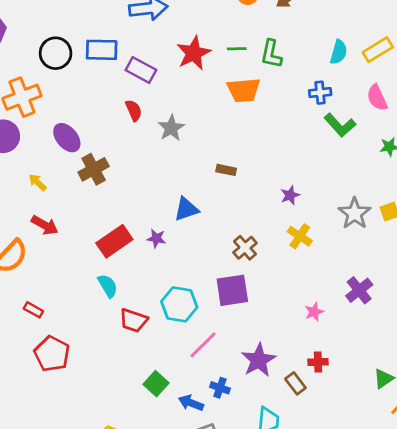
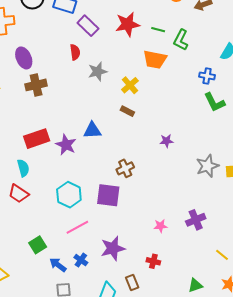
yellow cross: (300, 236) -> (130, 85), moved
purple star: (156, 238) -> (66, 145), size x1.5
red trapezoid: (133, 320) -> (19, 194), moved
brown rectangle: (295, 383) -> (132, 282), moved

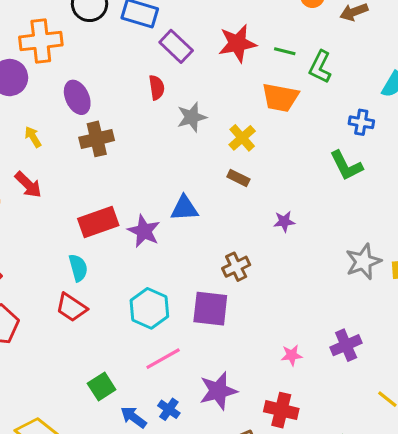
green L-shape: (214, 102) -> (346, 166), moved
purple star: (166, 141) -> (284, 221), moved
red cross: (153, 261) -> (281, 410), size x1.5

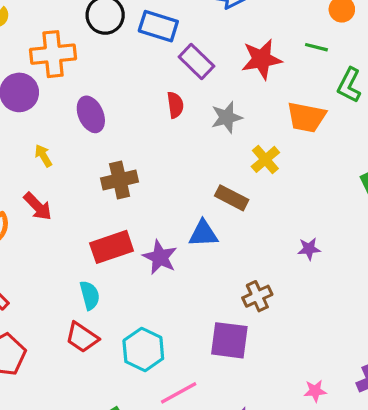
green line: (285, 51) -> (316, 47), moved
gray star: (192, 117) -> (227, 117), moved
brown cross: (97, 139) -> (120, 180), moved
brown rectangle: (238, 178) -> (232, 198), moved, size x1.4
cyan hexagon: (149, 308) -> (143, 350), moved

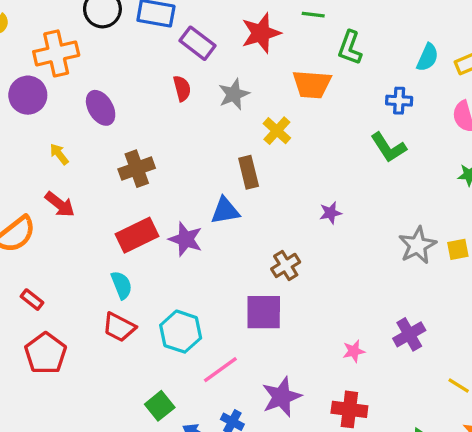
brown rectangle: (232, 198) -> (249, 172), turned 56

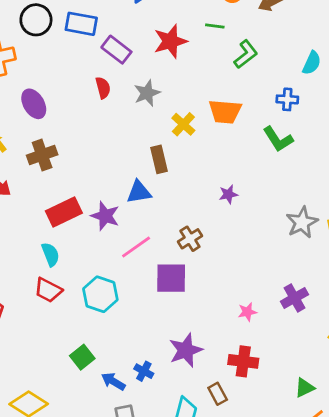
green L-shape: (350, 48) -> (246, 54), turned -148
orange trapezoid: (312, 84) -> (225, 112), moved
brown cross: (137, 169) -> (42, 155), moved
pink line: (220, 370) -> (136, 247), moved

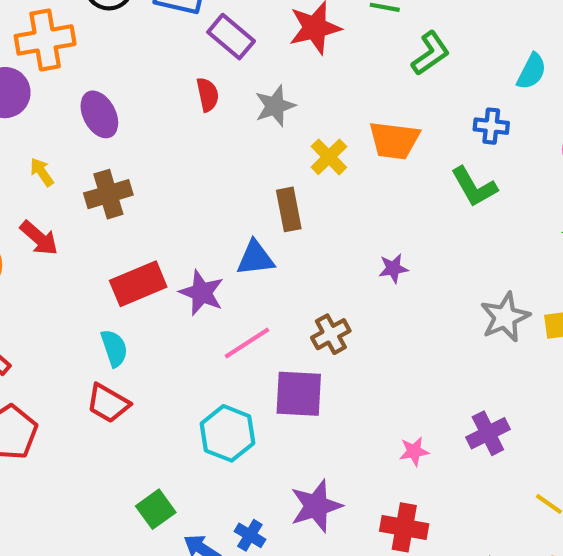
cyan hexagon: (100, 294) -> (228, 433), moved

